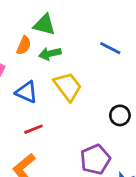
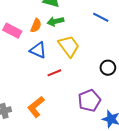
orange semicircle: (24, 45) -> (36, 26), moved
red line: (33, 129) -> (54, 73), moved

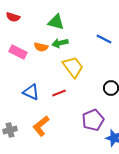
orange semicircle: (36, 26) -> (41, 47), turned 80
blue triangle: (38, 50) -> (31, 92), moved

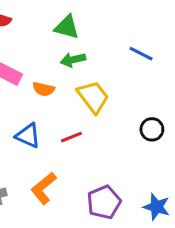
orange semicircle: (41, 47) -> (44, 89), moved
purple pentagon: (93, 120) -> (104, 202), moved

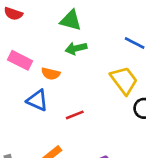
yellow trapezoid: (93, 97) -> (124, 80), moved
blue triangle: (28, 136) -> (37, 100), moved

